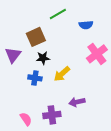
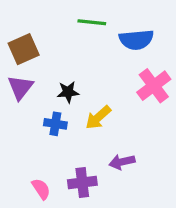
green line: (58, 14) -> (92, 22), turned 36
blue semicircle: (86, 25) -> (136, 40), size x1.5
brown square: (36, 37) -> (24, 49), moved

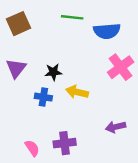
brown square: (24, 49) -> (18, 24), moved
yellow arrow: (98, 117) -> (77, 92), turned 55
purple arrow: (122, 162) -> (116, 127), moved

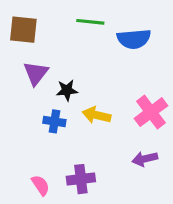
brown square: (18, 24) -> (23, 30), turned 30
pink cross: (121, 67) -> (151, 112), moved
purple triangle: (16, 68) -> (36, 73), moved

